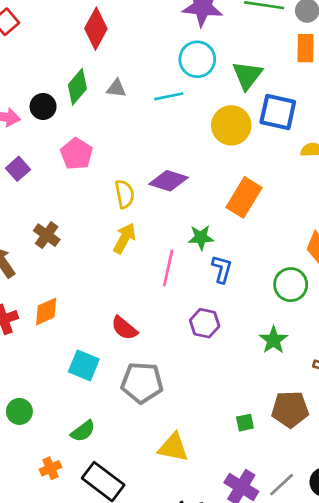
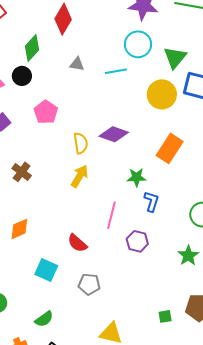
green diamond: (77, 87) -> (32, 48), moved
pink line: (168, 268) -> (111, 215), moved
gray pentagon: (142, 383) -> (89, 284), size x0.7

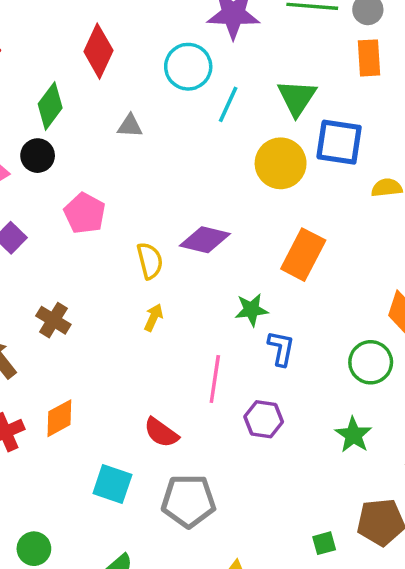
cyan circle: (138, 44) -> (188, 67), moved
cyan line: (116, 71) -> (228, 104), moved, turned -50
yellow arrow: (80, 176) -> (154, 317), size x0.7
gray pentagon: (89, 284) -> (188, 501), size x1.4

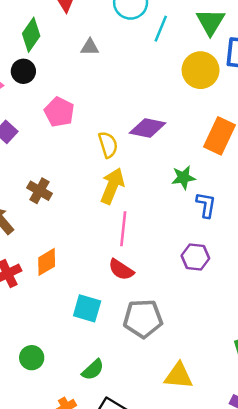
yellow arrow: (154, 317) -> (112, 186), size x1.8
pink line: (215, 379) -> (123, 229), moved

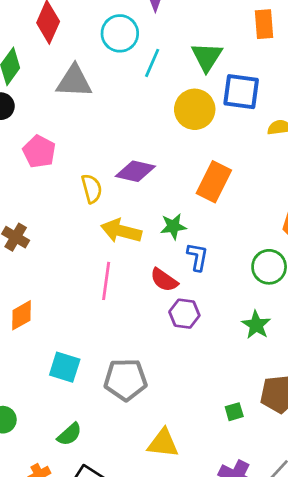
gray triangle: (90, 47) -> (74, 81), size x1.8
yellow arrow: (112, 186) -> (121, 231), moved, turned -99
red semicircle: (121, 270) -> (164, 280), moved

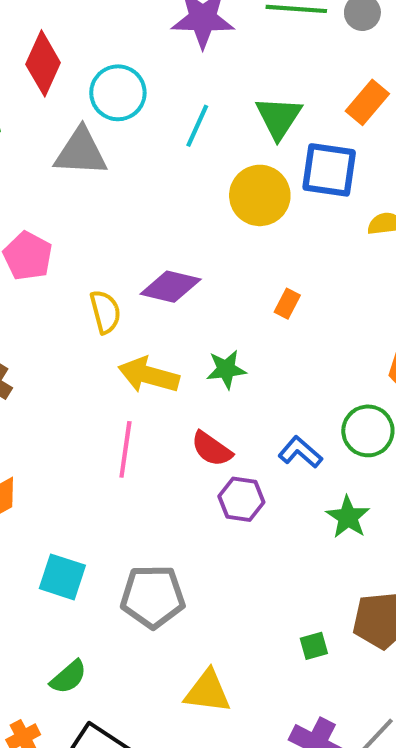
orange rectangle: (264, 24) -> (367, 102), moved, turned 44
cyan circle: (120, 33) -> (118, 93), moved
orange rectangle: (214, 182) -> (287, 304), size x0.5
blue L-shape: (197, 257) -> (300, 452), moved, turned -60

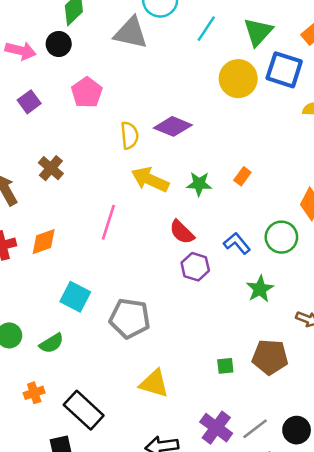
orange rectangle: (287, 304) -> (242, 176), moved
pink line: (125, 449) -> (108, 222), moved
green semicircle: (68, 677) -> (52, 343), moved

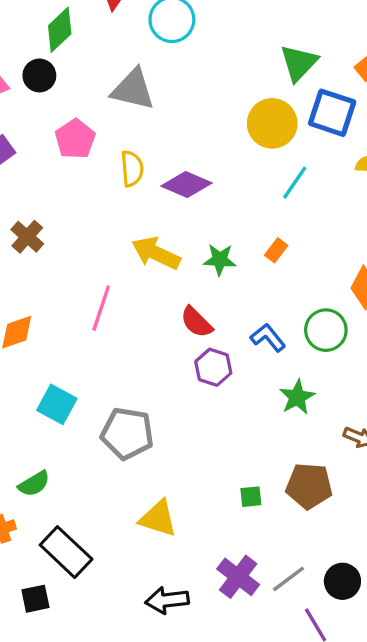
cyan line: (206, 29) -> (295, 183), moved
gray triangle: (131, 33) -> (133, 89), moved
yellow semicircle: (129, 135) -> (132, 169), moved
green semicircle: (52, 343) -> (34, 484), moved

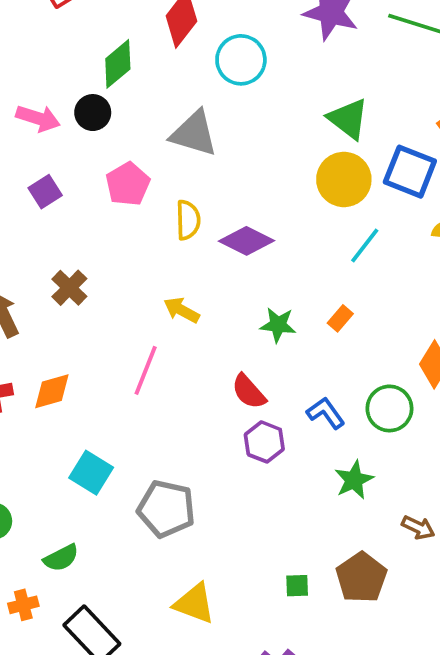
green triangle: (299, 63) -> (348, 119), moved, turned -39
yellow arrow: (156, 253) -> (182, 310), moved, size x0.7
brown pentagon: (309, 486) -> (361, 577), turned 30

